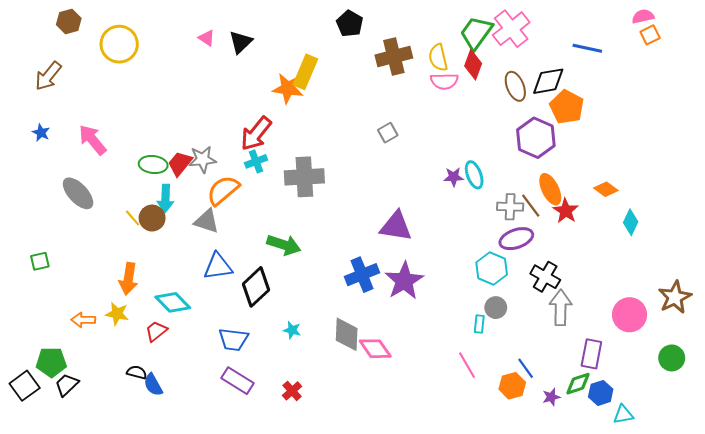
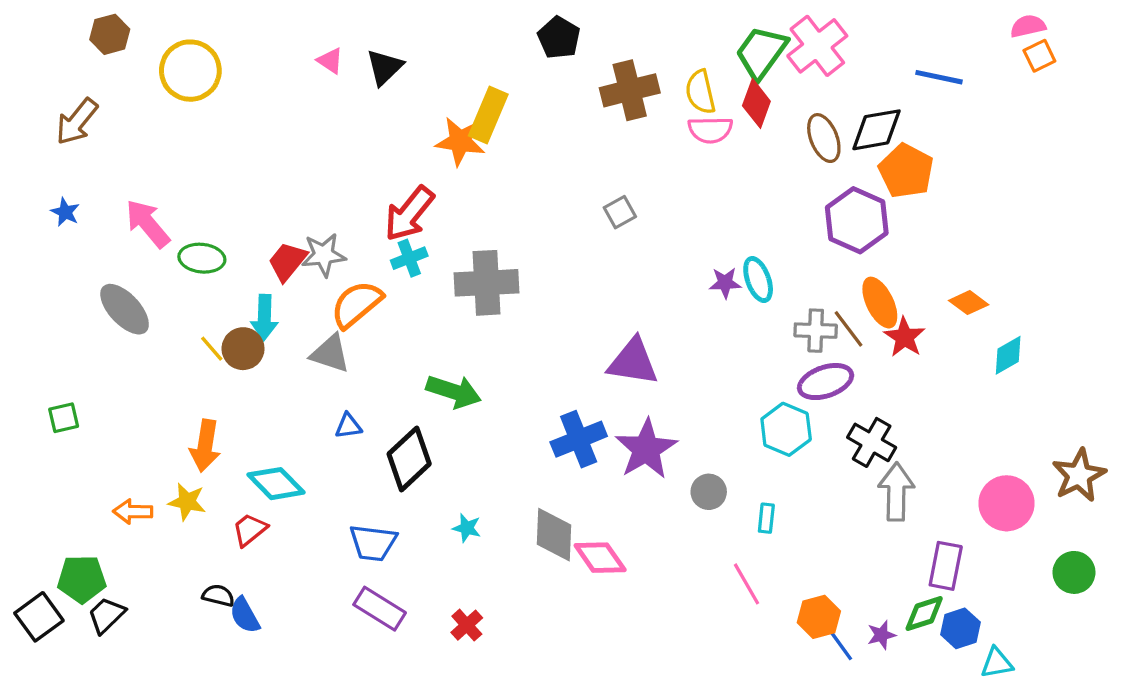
green ellipse: (153, 165) -> (202, 258), moved
cyan diamond: (631, 222) -> (1008, 355), turned 35
blue triangle: (218, 266) -> (348, 426), size x0.6
gray circle: (496, 308) -> (709, 492), moved
blue line: (526, 368) -> (840, 645), moved

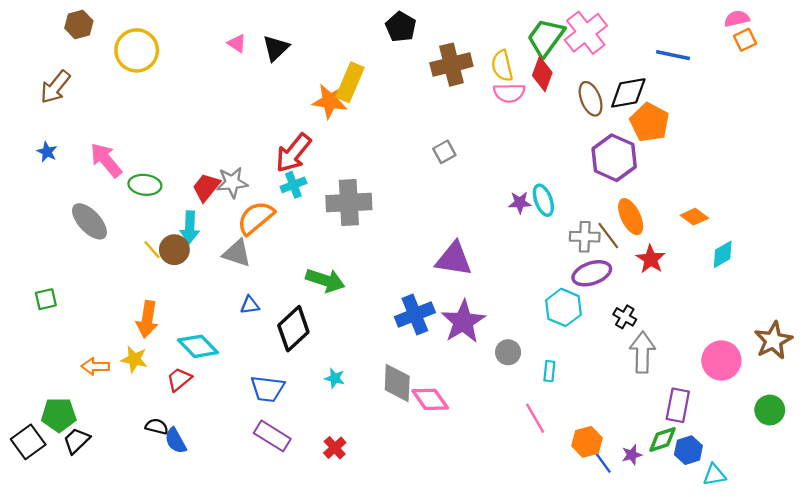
red star: (904, 337) -> (651, 259), moved
black cross: (872, 442) -> (625, 317), size x0.7

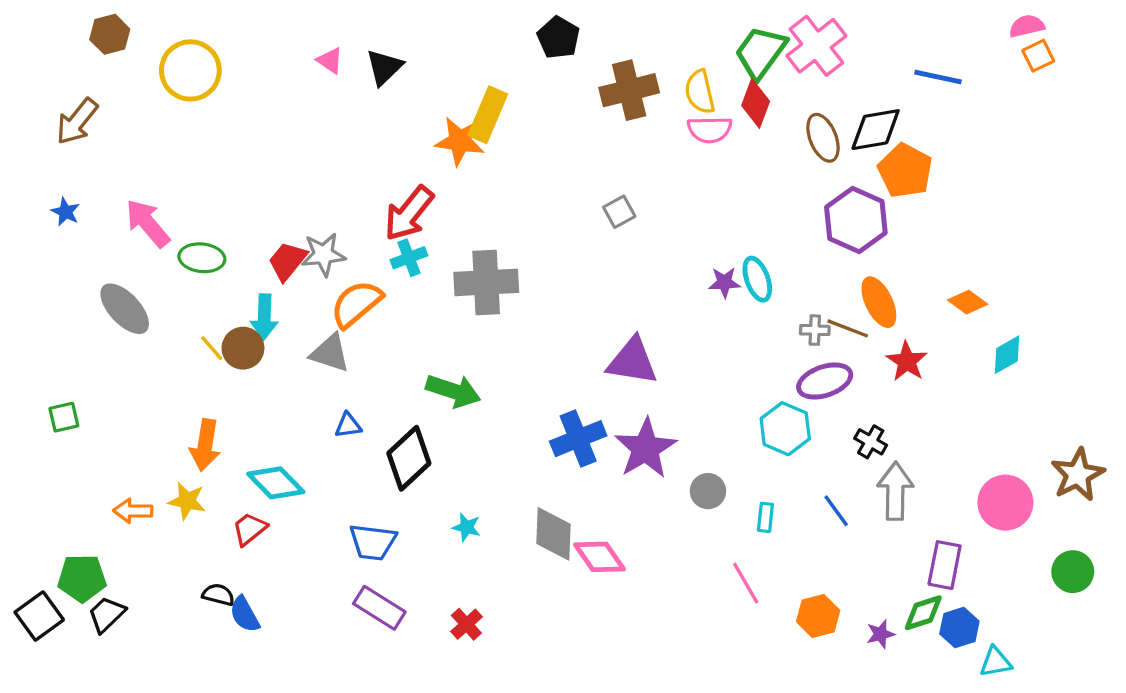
brown line: (608, 236) -> (848, 328), turned -32
gray cross: (585, 237) -> (815, 330), size x0.7
blue line: (602, 462) -> (836, 511), moved

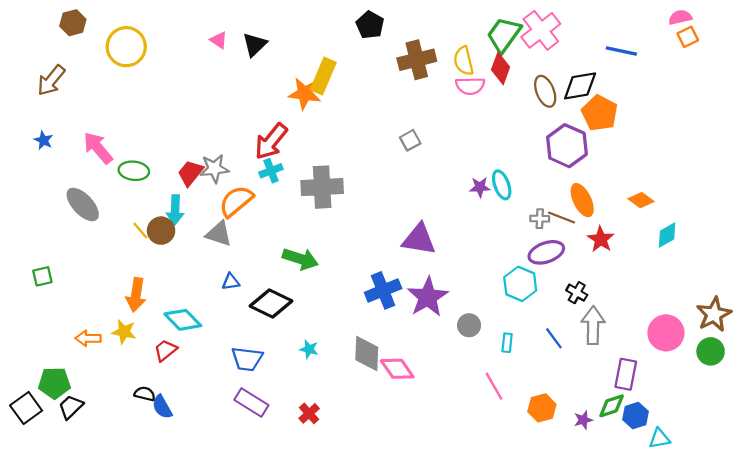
black diamond: (409, 458) -> (271, 303), turned 69
green circle: (1073, 572) -> (711, 351), moved

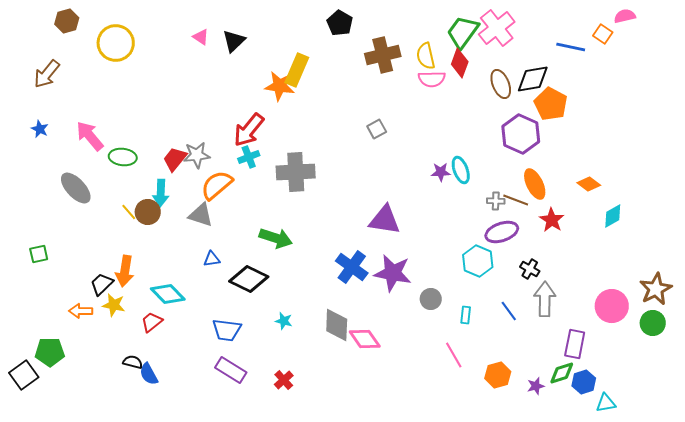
orange square: (688, 37) -> (603, 34), moved, turned -30
blue cross: (383, 290) -> (352, 267), turned -32
purple star: (428, 297) -> (393, 273), turned -30
black trapezoid: (71, 407) -> (102, 284), moved

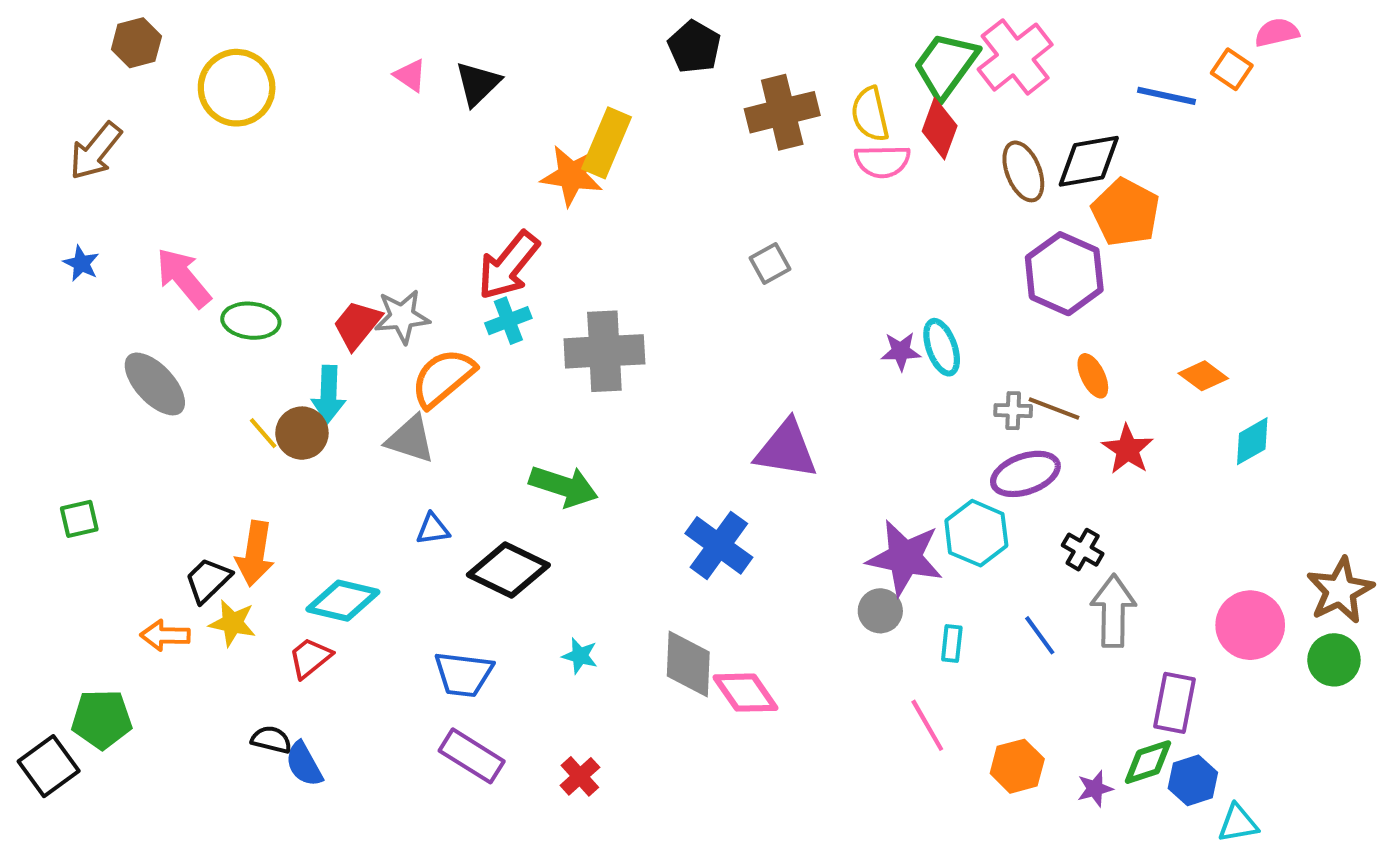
orange ellipse: (535, 184) -> (1093, 376), size x0.7
purple star: (393, 273) -> (905, 558), moved
cyan diamond: (168, 294) -> (343, 601), turned -32

